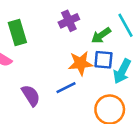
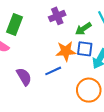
green rectangle: (17, 32) -> (14, 24), turned 36

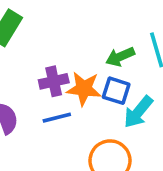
purple cross: (57, 16) -> (54, 81), moved

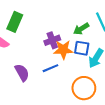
purple cross: (54, 81) -> (52, 40), moved

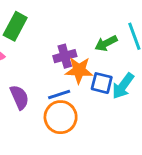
blue square: (82, 48) -> (102, 83), moved
orange circle: (84, 88) -> (61, 117), moved

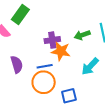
blue square: (102, 83) -> (69, 96), moved, turned -35

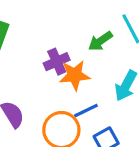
blue line: (45, 66) -> (86, 111), moved

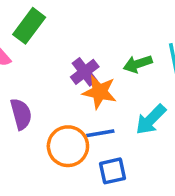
purple cross: (57, 62) -> (85, 72), turned -30

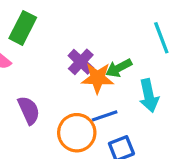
green arrow: (138, 64) -> (119, 68), moved
cyan arrow: (151, 120) -> (149, 96), turned -48

